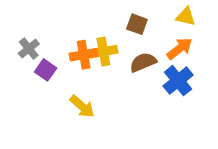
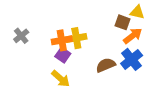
brown square: (137, 24) -> (123, 22), moved
brown semicircle: (143, 62) -> (106, 65), moved
purple square: (46, 70) -> (63, 55), moved

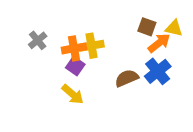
yellow triangle: (137, 12) -> (174, 28), moved
gray cross: (21, 36) -> (38, 40), moved

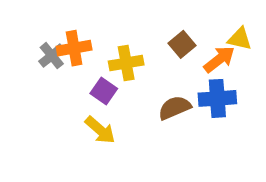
brown square: (147, 27) -> (182, 44), moved, turned 30
orange cross: (74, 48) -> (74, 48), moved
blue cross: (158, 71) -> (217, 98), turned 35

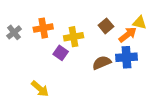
gray cross: (52, 56) -> (14, 32), moved
yellow arrow: (100, 130) -> (40, 89), moved

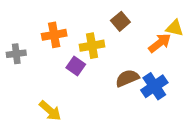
brown square: (106, 26) -> (120, 21), moved
gray cross: (14, 32) -> (16, 54), moved, turned 32
blue cross: (127, 57) -> (154, 86), moved, turned -30

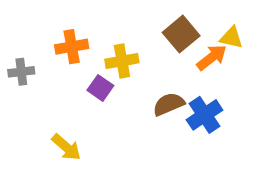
brown square: (120, 21) -> (181, 34), moved, size x1.4

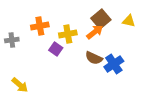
orange arrow: (212, 57) -> (95, 32), moved
brown semicircle: (169, 104) -> (94, 58), turned -132
yellow arrow: (66, 147) -> (20, 85), moved

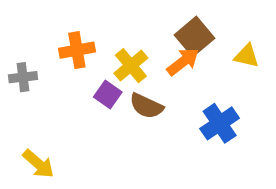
yellow triangle: (129, 21) -> (247, 56), moved
yellow cross: (68, 34) -> (131, 66), turned -30
brown semicircle: (94, 58) -> (146, 106), moved

